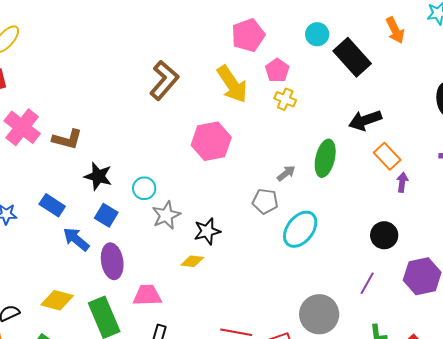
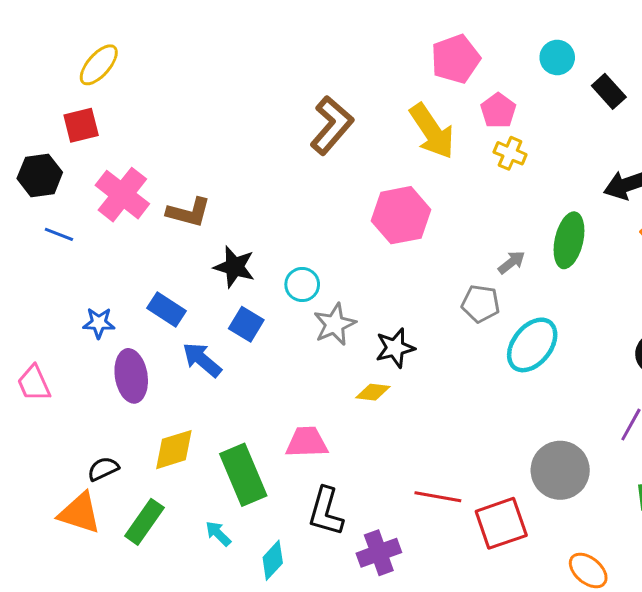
black rectangle: (352, 57) -> (609, 91), size x0.6
purple ellipse: (112, 261) -> (131, 376), moved
yellow diamond: (57, 300) -> (174, 450), turned -32

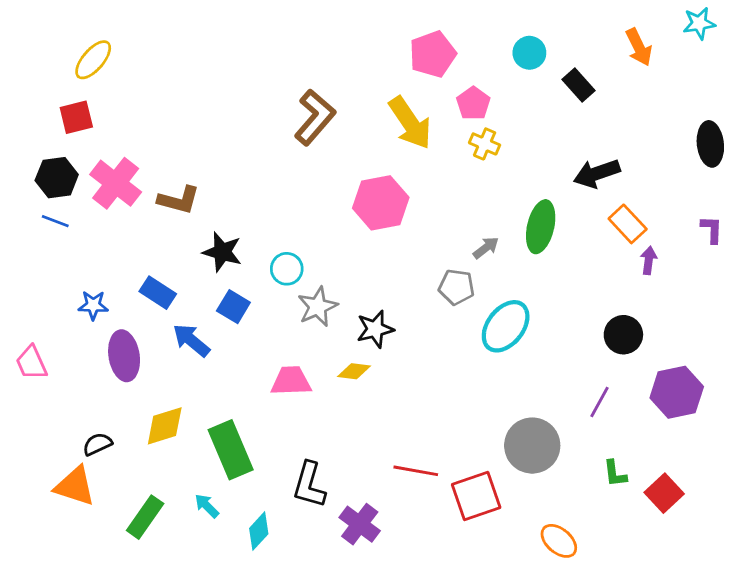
black hexagon: (40, 175) -> (57, 178), moved
pink trapezoid: (307, 442) -> (291, 381), moved
green rectangle: (144, 522) -> (145, 517), moved
purple cross: (379, 553) -> (360, 524), turned -33

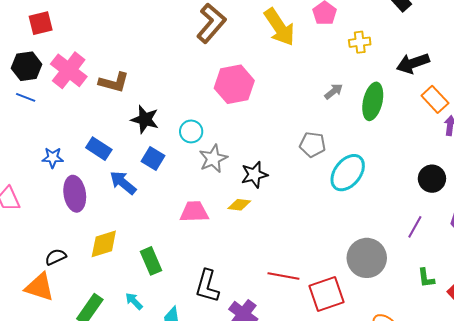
yellow cross: (485, 144) -> (360, 42), moved, turned -30
pink hexagon: (381, 203) -> (234, 84), moved
gray arrow: (486, 248) -> (334, 91), moved
green rectangle: (231, 450) -> (151, 261), size x0.7

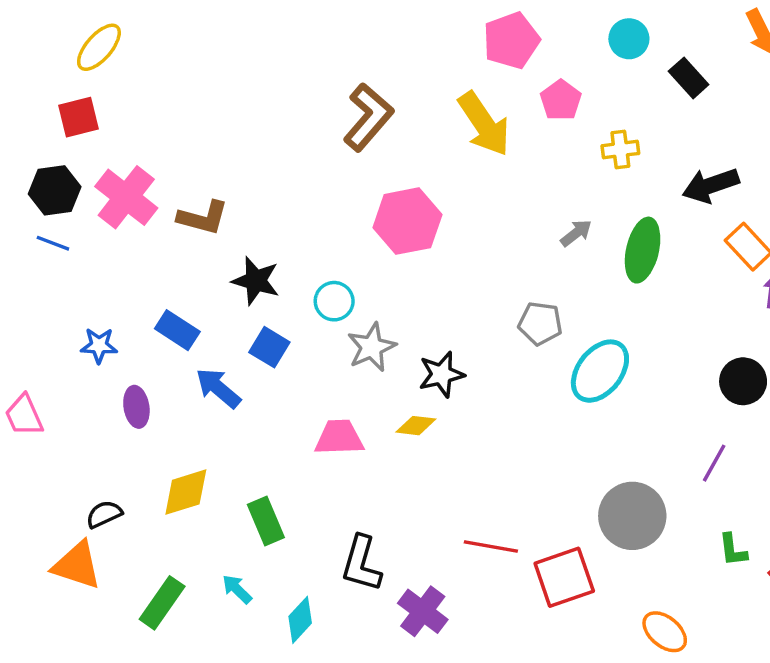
purple ellipse: (75, 194) -> (136, 407), size x0.7

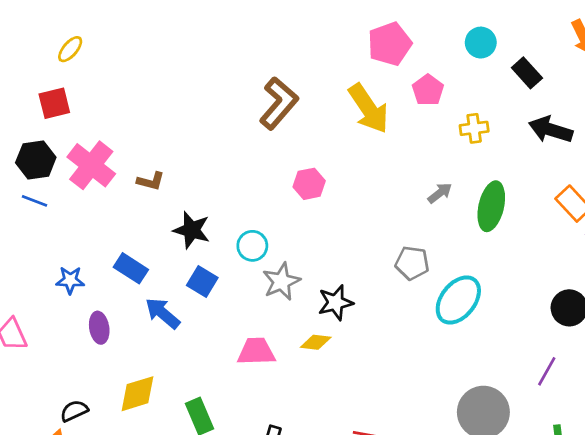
yellow ellipse: (99, 47) -> (70, 49), size x0.7
black arrow: (711, 185) -> (551, 130), moved, turned 36
brown L-shape: (203, 218) -> (151, 181), size x0.7
pink hexagon: (407, 221) -> (309, 184), size x0.6

